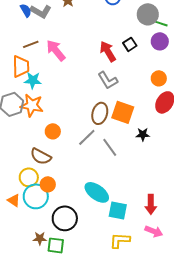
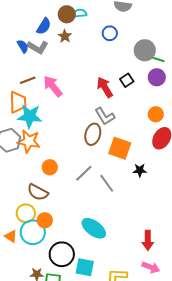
cyan star: (33, 80) -> (30, 116), size x1.4
brown ellipse: (100, 113) -> (93, 134), moved
cyan square: (118, 210) -> (85, 267), moved

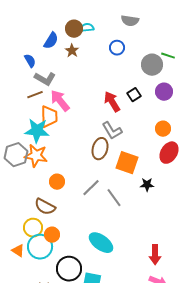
gray L-shape: (38, 47) -> (45, 79), moved
green line: (158, 59) -> (168, 56), moved
orange trapezoid: (18, 102) -> (49, 117), moved

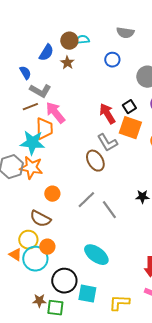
brown ellipse: (100, 149) -> (95, 161), turned -45
orange square: (127, 163) -> (130, 128), moved
orange triangle: (18, 251) -> (15, 255), moved

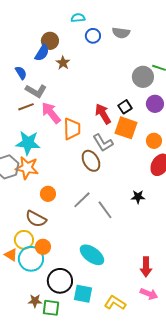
cyan semicircle: (82, 40) -> (78, 18), moved
brown circle: (69, 41) -> (50, 41), moved
blue circle: (112, 60) -> (93, 36), moved
orange trapezoid: (44, 129) -> (72, 129), moved
yellow L-shape: (119, 303) -> (115, 303), turned 30

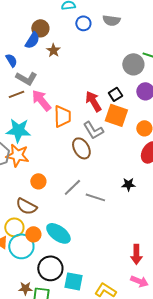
gray line: (105, 210) -> (95, 197), turned -36
cyan ellipse: (92, 255) -> (58, 233), moved

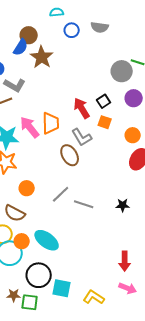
brown star: (53, 50) -> (42, 57), size x1.6
pink arrow: (41, 100) -> (30, 127), moved
orange square: (116, 115) -> (105, 122), size x0.6
black star: (128, 184) -> (123, 205), moved

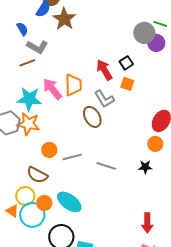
purple circle: (134, 98) -> (156, 43), moved
orange circle: (133, 135) -> (155, 144), moved
gray line: (61, 194) -> (72, 157), moved, turned 30

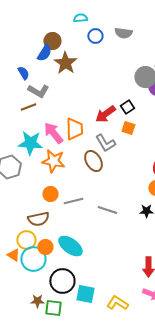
red arrow: (104, 70) -> (105, 114), turned -95
orange star: (28, 124) -> (53, 161), moved
brown semicircle: (37, 175) -> (38, 219), turned -40

